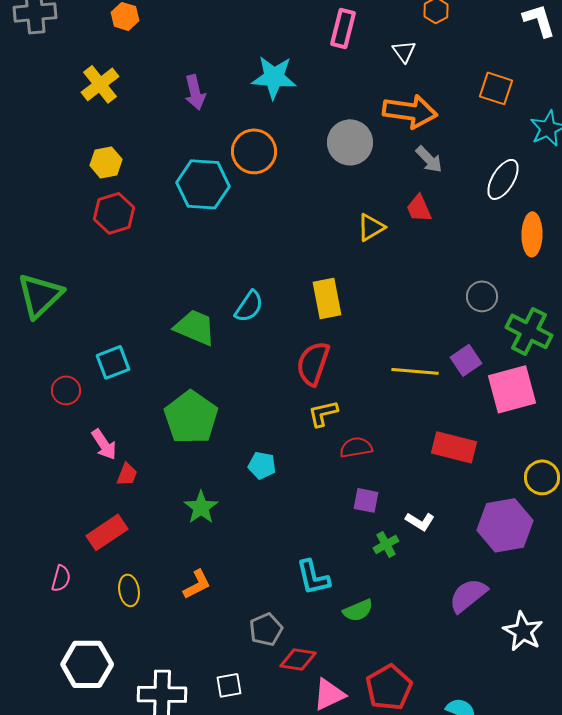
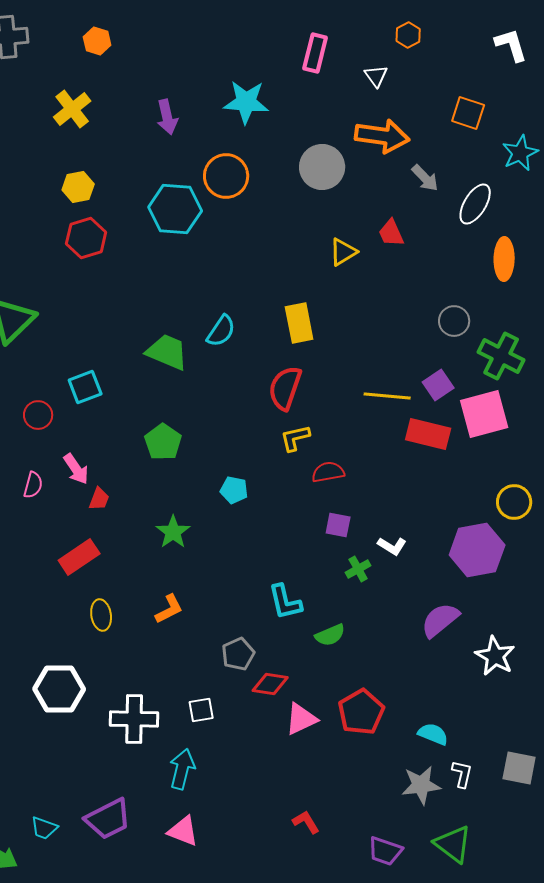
gray arrow: (429, 159) -> (425, 178), moved
green pentagon: (191, 417) -> (163, 442), size x0.7
red rectangle: (454, 447) -> (428, 434), moved
pink semicircle: (61, 578) -> (33, 485), moved

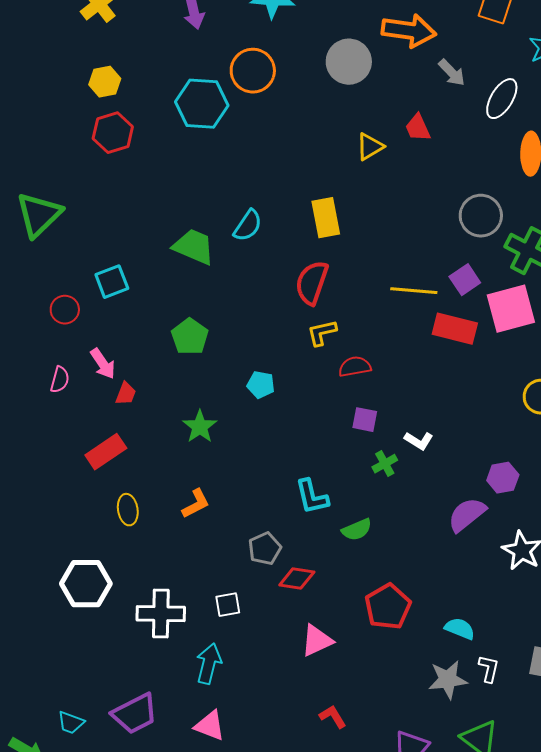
gray circle: (454, 321) -> (481, 216), size x1.4
purple hexagon: (477, 550) -> (503, 478), moved, size x0.6
pink triangle: (301, 719) -> (317, 641), moved

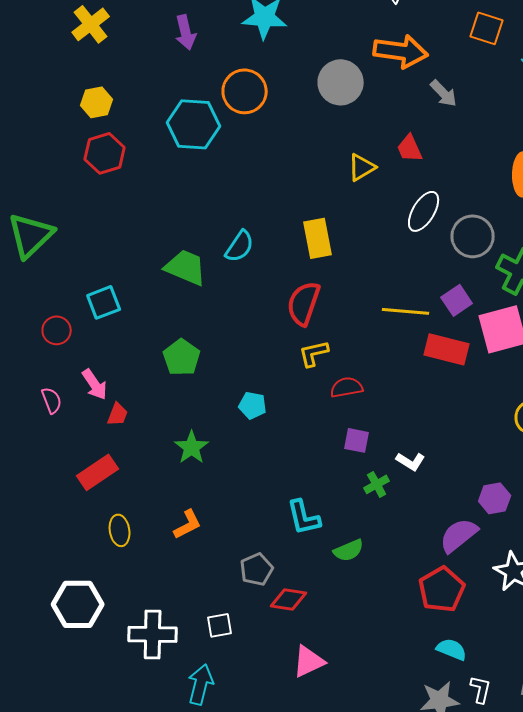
white ellipse: (502, 99) -> (424, 211), moved
pink semicircle: (60, 380) -> (52, 400), turned -36
red pentagon: (388, 607) -> (442, 589), moved

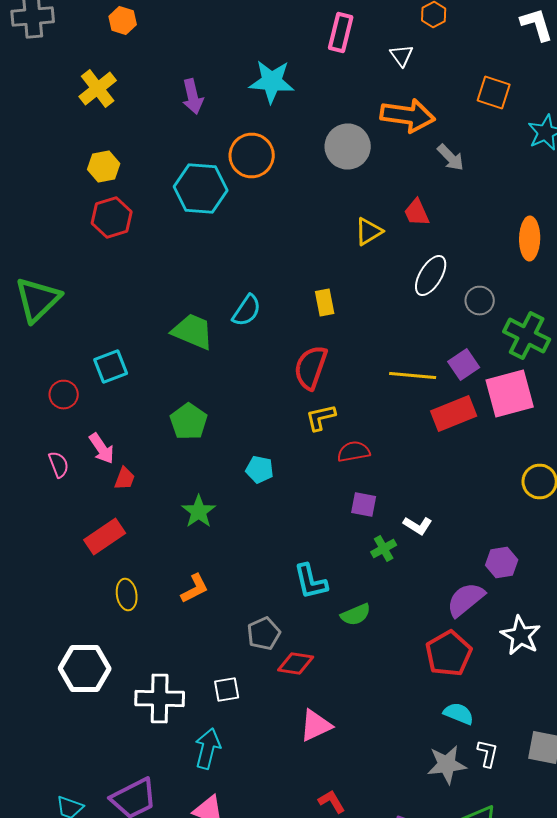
gray circle: (473, 236) -> (480, 300), size x0.7
yellow rectangle: (318, 238) -> (325, 302), size x0.7
red rectangle: (447, 349) -> (454, 414), turned -36

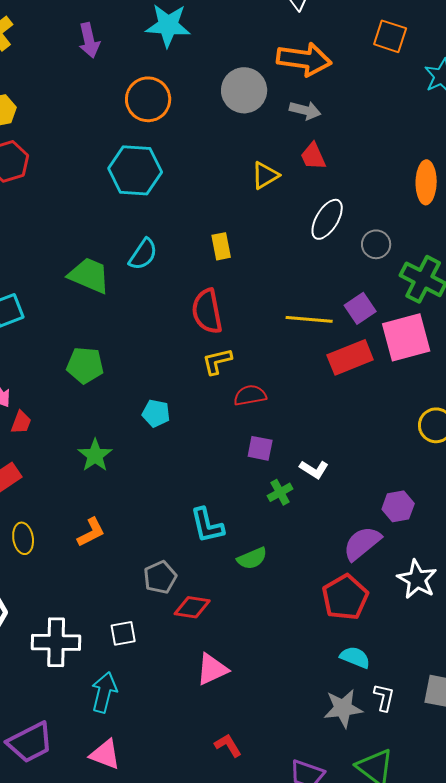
gray arrow: (451, 158) -> (305, 110), moved, turned -32
cyan hexagon: (201, 188) -> (135, 170), moved
red semicircle: (311, 368) -> (207, 311), turned -30
green pentagon: (189, 422) -> (85, 365), turned -30

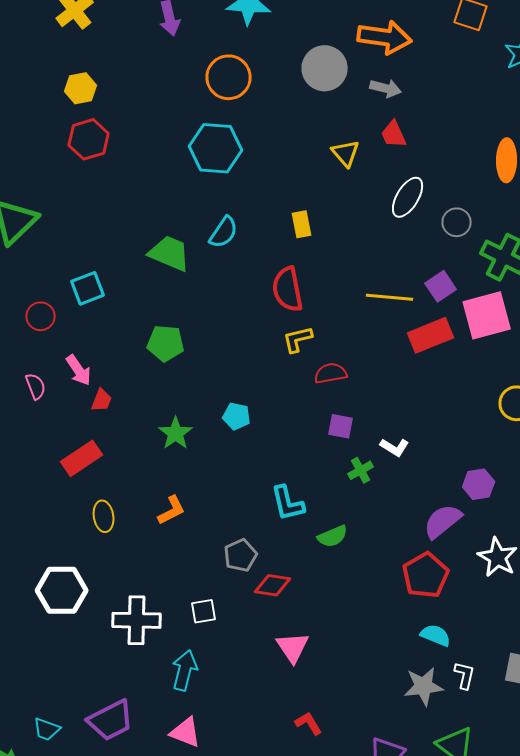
yellow triangle: (265, 175) -> (346, 153), turned -40
cyan pentagon: (156, 413) -> (237, 416), moved
pink triangle: (212, 669) -> (293, 647), turned -39

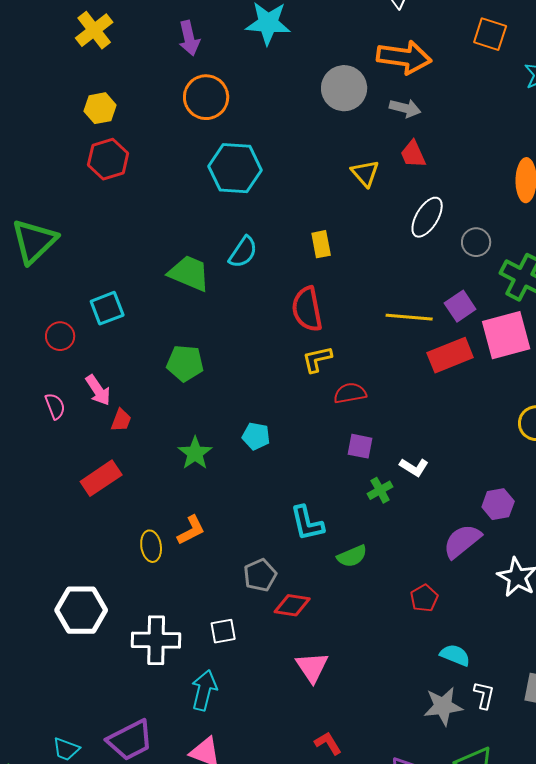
orange circle: (229, 77) -> (206, 97), moved
yellow ellipse: (104, 516) -> (151, 546), moved
red pentagon: (426, 575) -> (424, 598), moved, size x0.6

